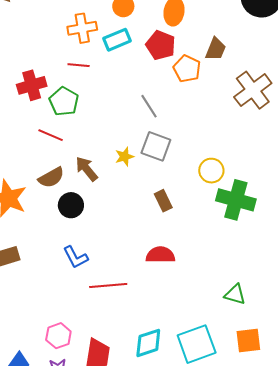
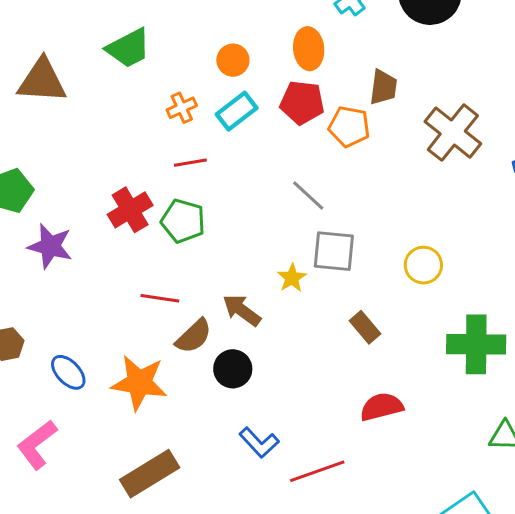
orange cross: (82, 28) -> (182, 108), size x0.7
red line: (51, 135) -> (160, 298), moved
green cross: (236, 200) -> (476, 344), moved

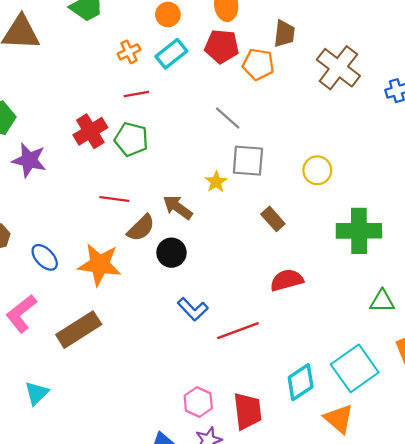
brown rectangle: (150, 474) -> (79, 330), moved

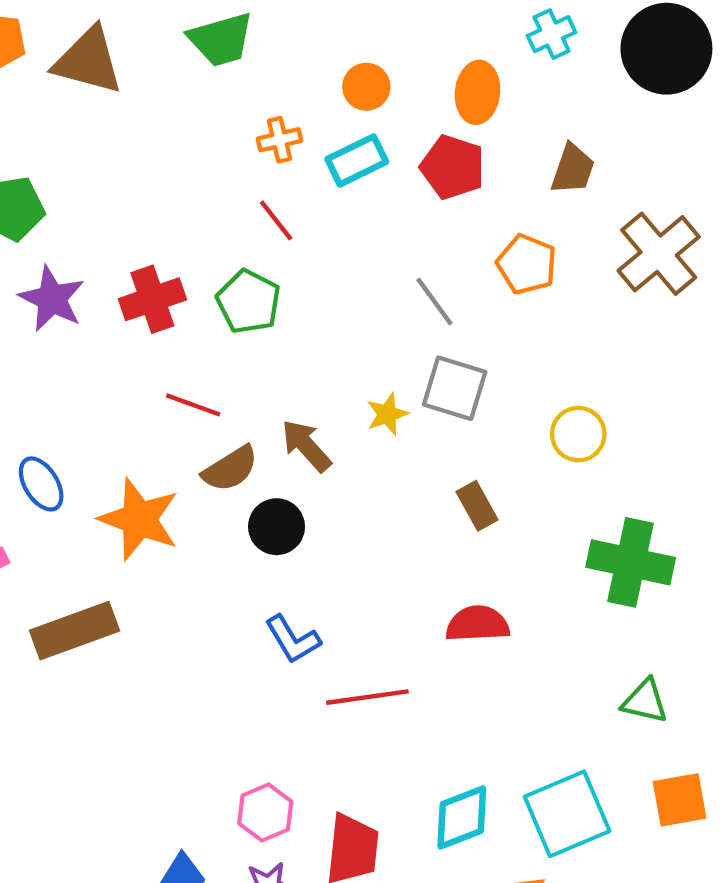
orange pentagon: (258, 64) -> (527, 264), moved
red line: (136, 94) -> (276, 220), turned 50
red cross: (90, 131) -> (152, 299), moved

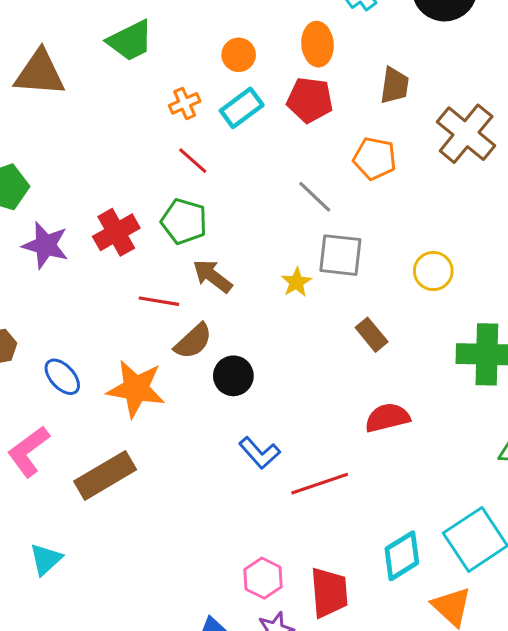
brown arrow: (306, 446) -> (212, 276), moved

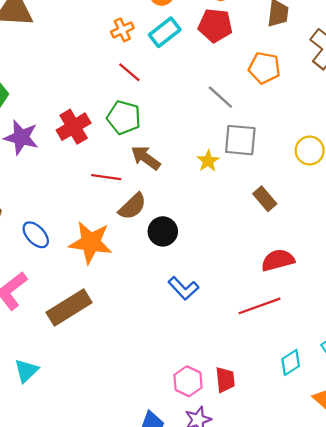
red line: (320, 484) -> (260, 306), moved
cyan diamond: (402, 556) -> (291, 362), size x0.7
red trapezoid: (329, 592) -> (225, 380), moved, size x0.7

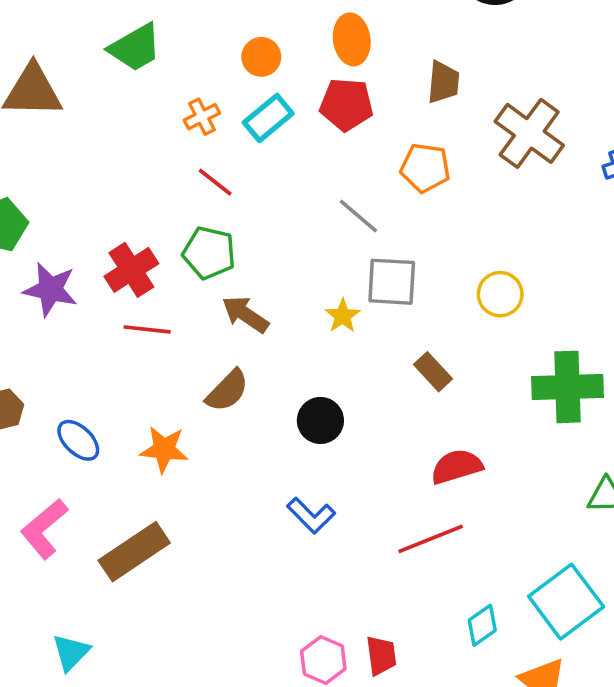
red line: (106, 177) -> (147, 329), moved
black circle: (163, 231) -> (320, 420), moved
orange star: (91, 243) -> (164, 449), size x0.7

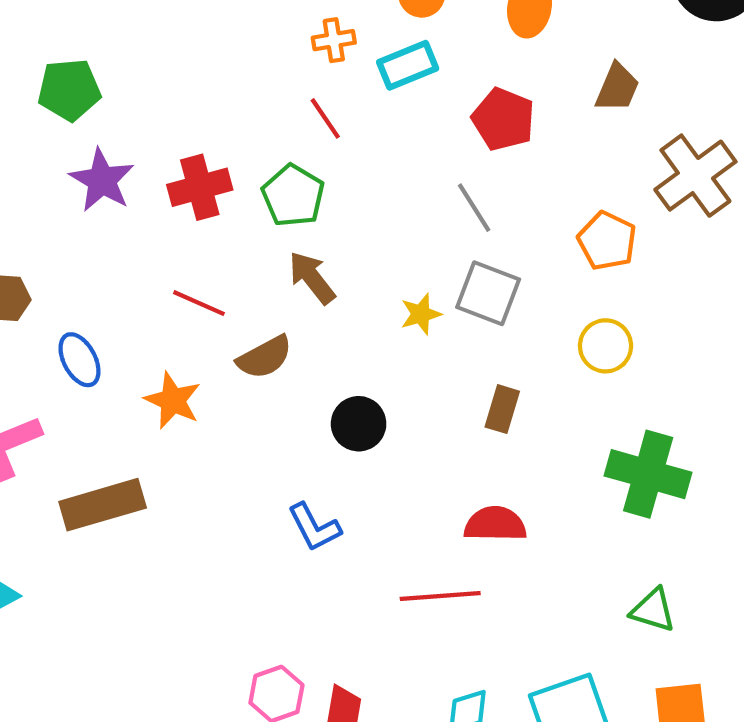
red pentagon: (346, 104) -> (503, 119), moved
orange pentagon: (425, 168) -> (607, 241), moved
red line: (147, 329) -> (199, 303), moved
brown rectangle: (433, 372) -> (502, 409), turned 42

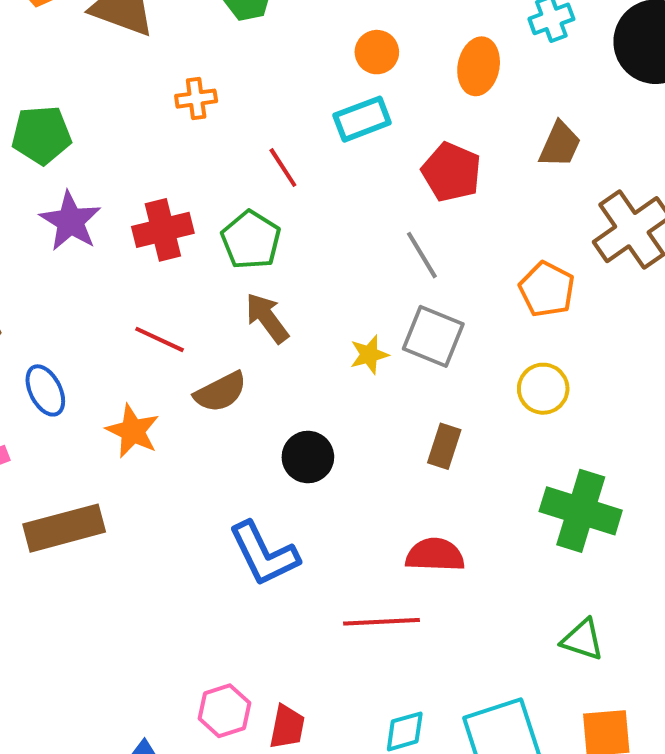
orange cross: (334, 40) -> (196, 99), moved
blue L-shape: (314, 527) -> (264, 554), size x1.4

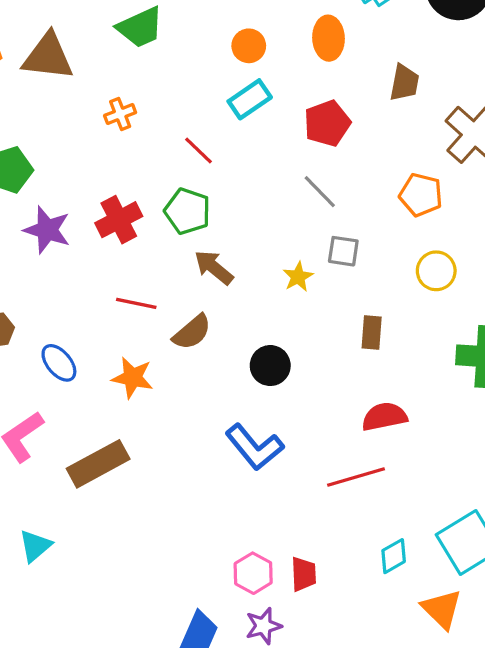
red pentagon: (451, 172) -> (327, 123), turned -30
gray square: (433, 336) -> (343, 251), size x0.7

